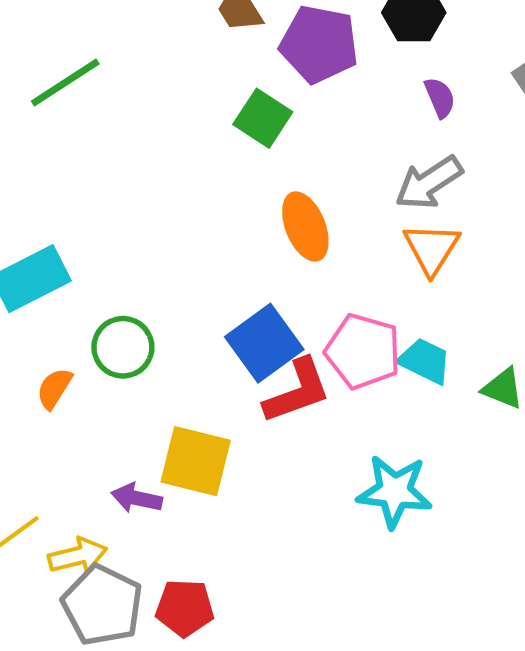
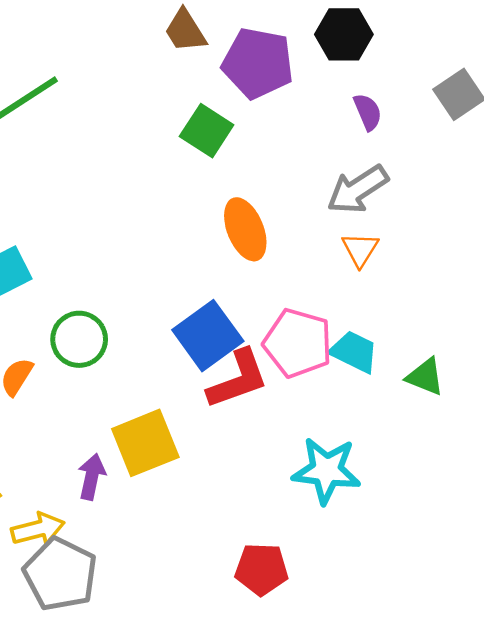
orange triangle: (432, 248) -> (360, 249), size x0.7
yellow square: (196, 461) -> (145, 443), turned -36
purple arrow: (137, 498) -> (92, 477), turned 90
red pentagon: (185, 608) -> (262, 569), moved

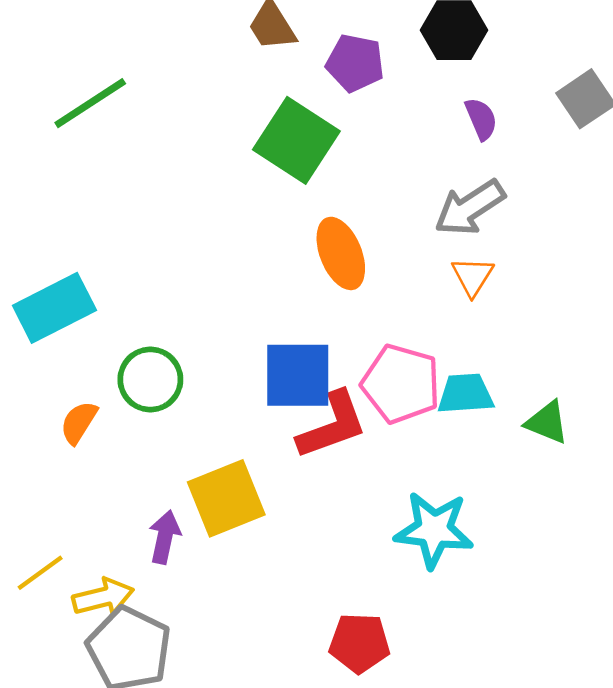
purple pentagon: (258, 63) -> (355, 63), size x0.7
green square: (207, 131) -> (296, 140), size x1.4
blue square: (208, 336) -> (298, 375), turned 36
cyan trapezoid: (354, 352) -> (465, 394), turned -30

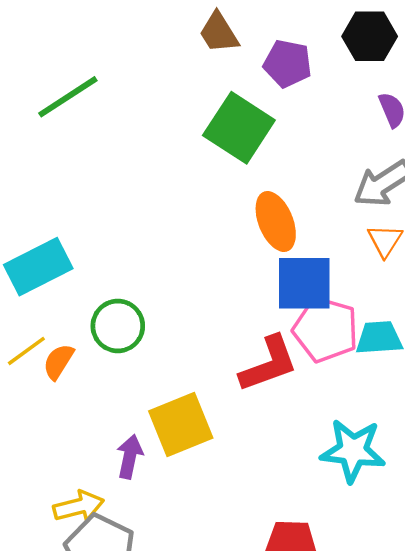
blue square: (298, 375) -> (304, 283), moved
yellow line: (40, 573) -> (26, 351), moved

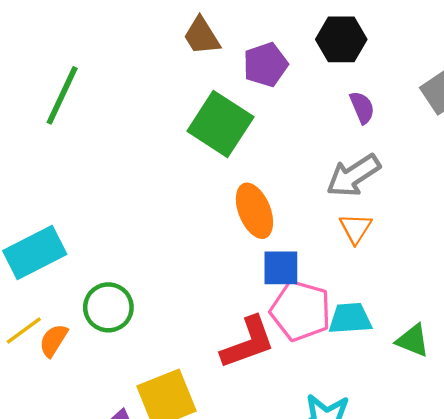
purple pentagon: (288, 64) -> (265, 65), turned -30
green line: (68, 97) -> (62, 95), turned -32
blue square: (304, 283) -> (281, 268), size x0.7

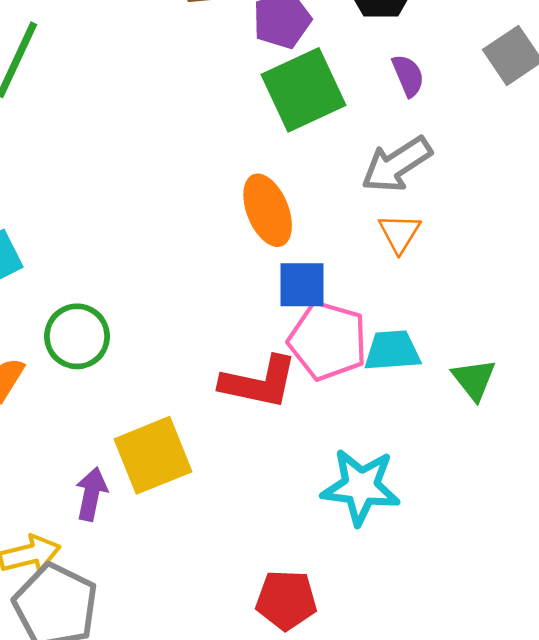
green square: (220, 124) -> (303, 90), moved, turned 32
green triangle: (413, 340) -> (474, 379), turned 30
red L-shape: (248, 343) -> (259, 382), turned 32

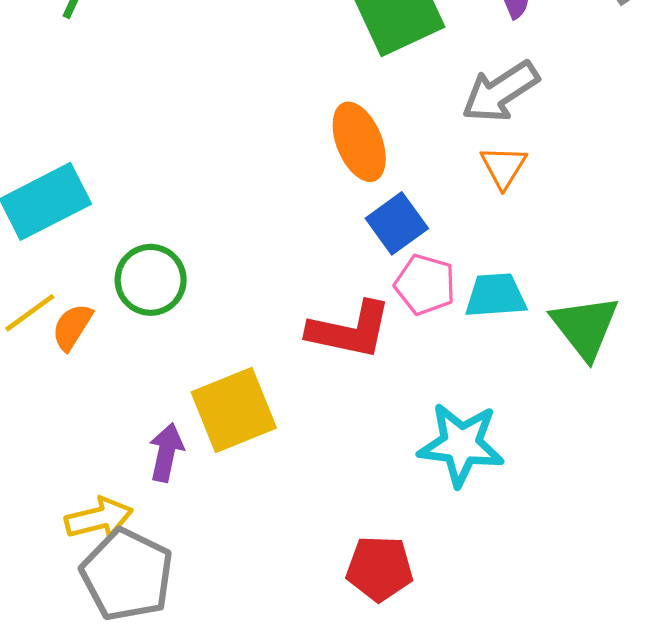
blue square: (302, 285) -> (397, 223), turned -36
pink pentagon: (328, 341) -> (425, 285), size x0.7
green triangle: (474, 379) -> (585, 327), size x1.4

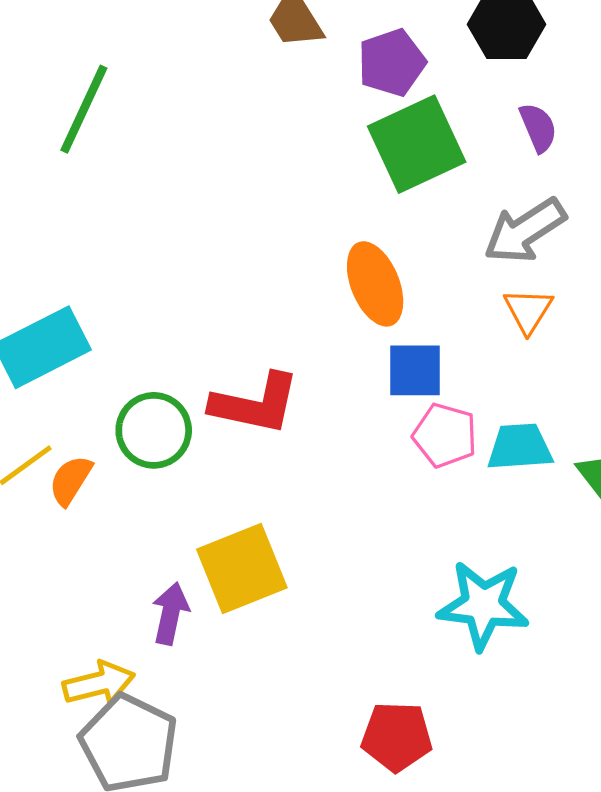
blue square: (397, 223) -> (415, 370), turned 36
red L-shape: (350, 330) -> (255, 404), moved

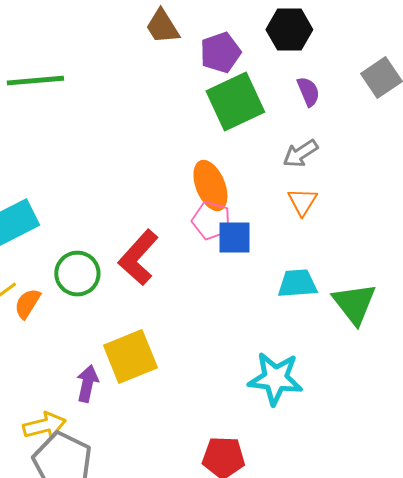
green line: (84, 109) -> (35, 81), turned 60
gray arrow: (525, 231) -> (300, 154), size x0.7
red L-shape: (255, 404) -> (138, 258), turned 120
pink pentagon: (445, 435) -> (211, 221), moved

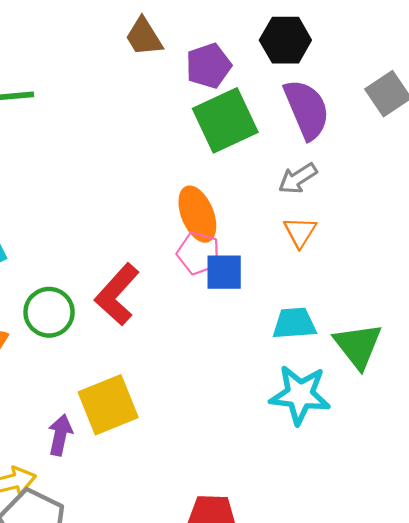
purple semicircle: (308, 92) -> (307, 109), size x1.8
cyan star: (275, 379) -> (300, 395), moved

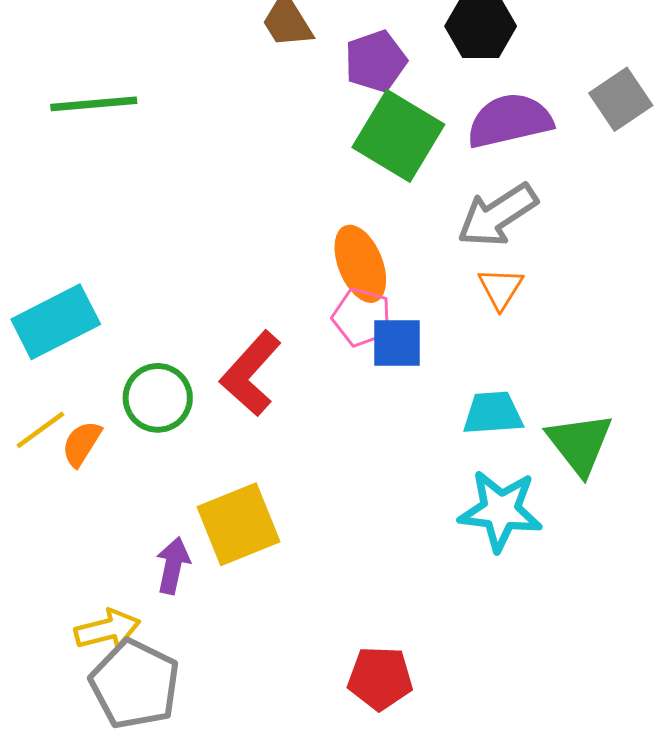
purple semicircle: (307, 109) -> (510, 121), turned -80
green square: (225, 120) -> (398, 136), turned -34
gray arrow: (298, 178) -> (497, 215), size x1.5

